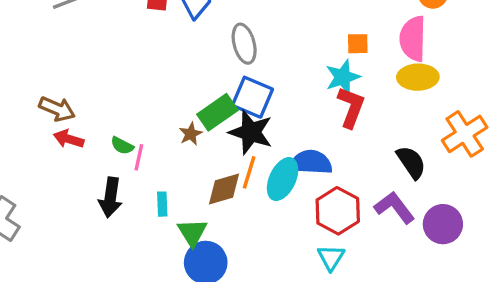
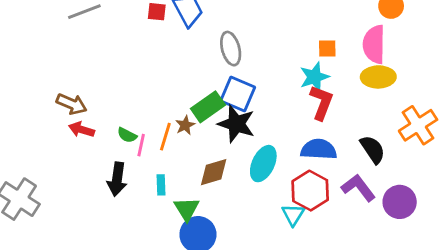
blue semicircle: (311, 162) -> (319, 149), moved
orange line: (249, 172) -> (165, 137), moved
cyan triangle: (331, 258) -> (293, 215), moved

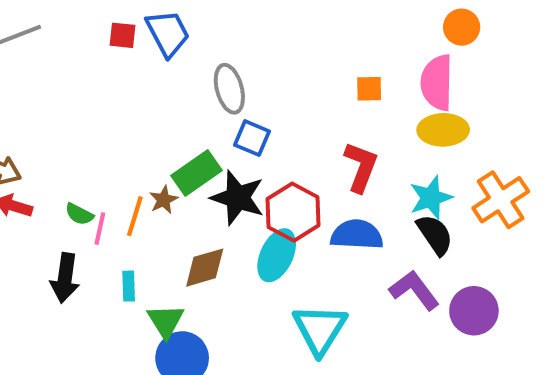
cyan star: (314, 77) -> (431, 198), moved
blue square: (238, 94) -> (252, 138), moved, size x0.7
red hexagon: (310, 191) -> (293, 212), moved
cyan triangle: (293, 215) -> (320, 329), size x1.6

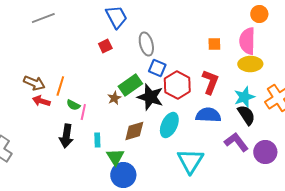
red square: (122, 35) -> (105, 46), moved, turned -32
red hexagon: (293, 212) -> (177, 85), moved
orange line: (135, 216) -> (60, 86), moved

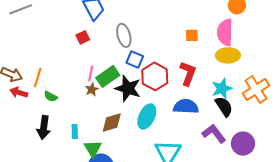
pink line: (83, 112) -> (91, 73), moved

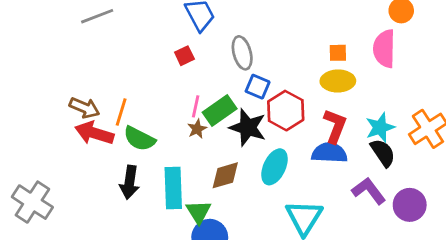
yellow ellipse: (228, 55) -> (338, 81), moved
red L-shape: (188, 73) -> (335, 126), moved
red arrow: (19, 92) -> (94, 133), size x1.5
green semicircle: (51, 96) -> (139, 139), size x1.6
cyan rectangle: (75, 132) -> (173, 188), size x2.0

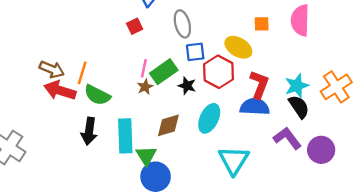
yellow ellipse: (338, 81) -> (238, 47), moved, turned 32
blue square: (258, 87) -> (195, 52), turned -30
black star: (248, 127) -> (187, 86), size x0.6

